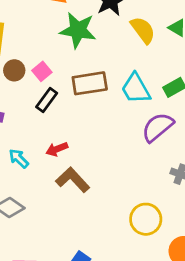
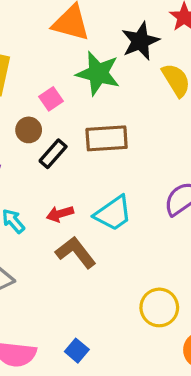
brown circle: (14, 70) -> (29, 130), moved
pink square: (42, 71) -> (51, 99), moved
cyan trapezoid: (136, 89) -> (113, 213), moved, turned -100

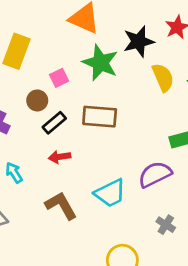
cyan trapezoid: (113, 213) -> (110, 193), moved
red arrow: (60, 214) -> (60, 157), moved

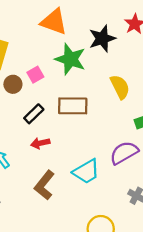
yellow semicircle: (163, 77) -> (120, 87), moved
brown circle: (37, 100) -> (13, 84), moved
brown L-shape: (61, 206) -> (44, 185), turned -108

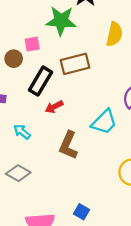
pink square: (35, 75) -> (32, 44), turned 35
yellow semicircle: (120, 87) -> (114, 34), turned 55
black rectangle: (34, 114) -> (41, 81), size x1.4

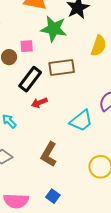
brown L-shape: (68, 145) -> (49, 154), moved

